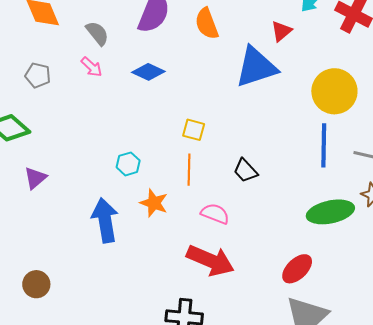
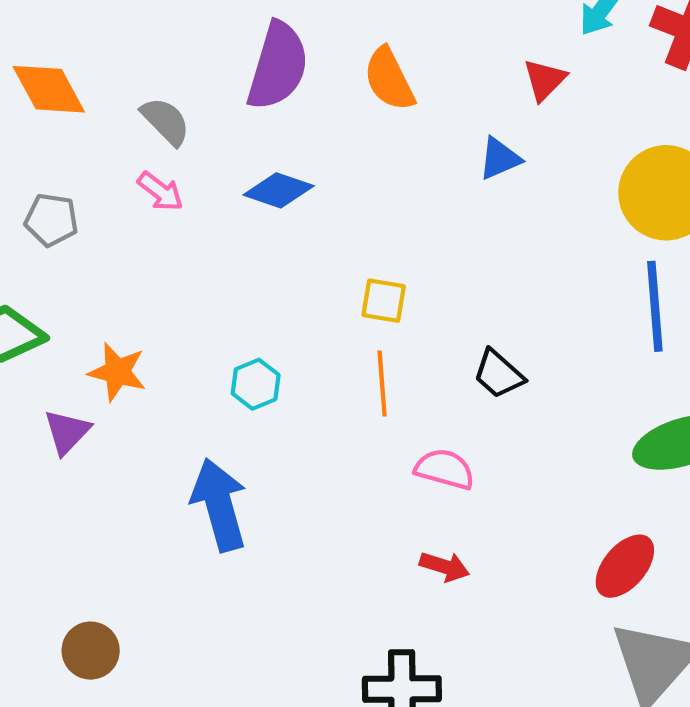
blue triangle: (256, 67) -> (500, 159), size x0.5
orange star: (154, 203) -> (117, 372), moved
red arrow: (210, 260) -> (445, 567), size x0.5

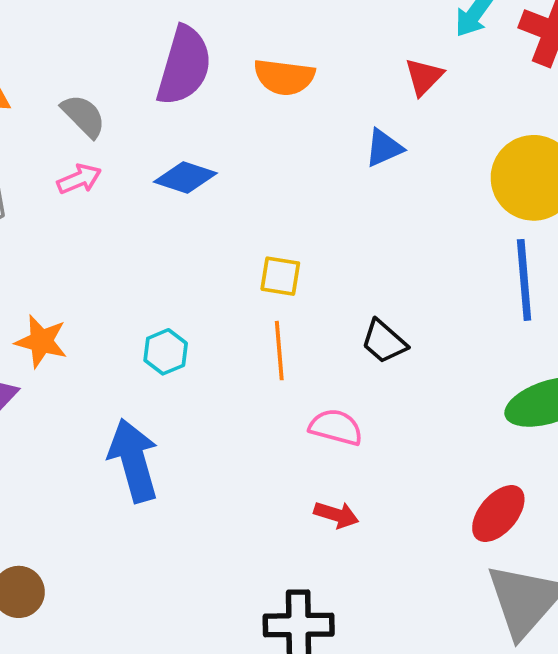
orange semicircle: (389, 79) -> (284, 77), turned -56
pink arrow: (160, 191) -> (79, 179), turned -60

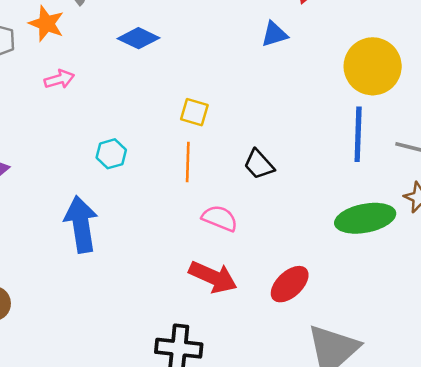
pink arrow: (79, 179) -> (59, 79), moved
orange star: (41, 341) -> (46, 24), moved
red ellipse: (498, 514) -> (290, 284), moved
red arrow: (336, 515) -> (213, 277), size x1.6

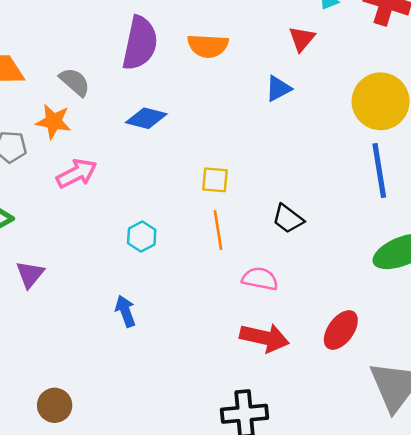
pink arrow: (59, 79) -> (77, 173), size x1.4
blue arrow: (81, 224) -> (125, 311), size x0.6

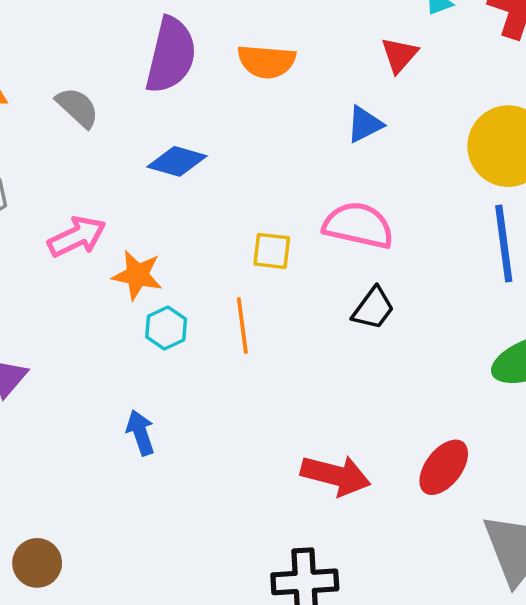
orange star: (53, 122) -> (137, 275), moved
black trapezoid: (288, 219) -> (373, 308), turned -92
orange line: (218, 230) -> (242, 326), moved
pink semicircle: (260, 279) -> (358, 225), moved, size x1.4

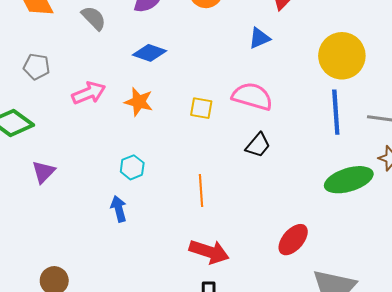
orange star: (137, 275) -> (139, 102), moved
orange line: (242, 326) -> (201, 190), moved
cyan hexagon: (166, 328) -> (132, 167), moved
red arrow: (336, 475) -> (209, 252), moved

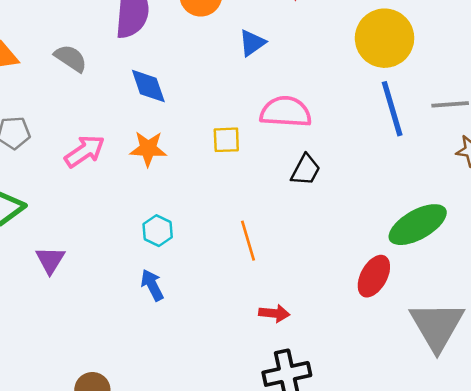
blue triangle: (259, 38) -> (252, 43), moved
blue diamond: (150, 53) -> (148, 86), turned 64
green ellipse: (349, 180) -> (418, 225), moved
red arrow: (209, 252) -> (274, 313), size x0.6

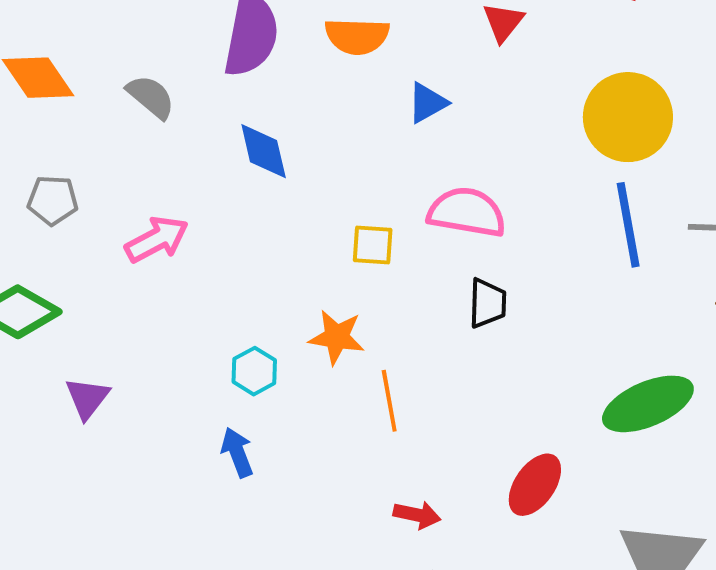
orange star: (148, 149) -> (337, 337), moved
black trapezoid: (306, 170) -> (488, 303), turned -32
red ellipse: (374, 276) -> (535, 485), moved

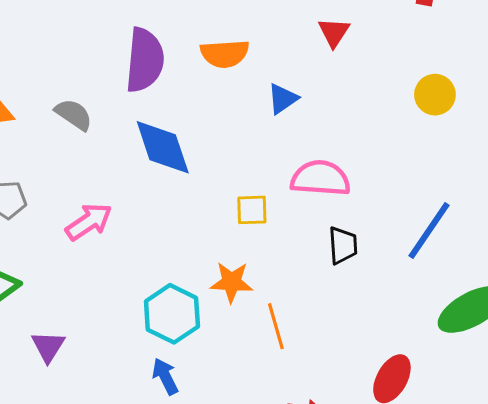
yellow circle: (628, 117) -> (435, 95), size x0.6
blue diamond: (264, 151) -> (163, 147), size x1.4
blue line: (628, 225) -> (429, 231), moved, turned 50
cyan hexagon: (254, 371) -> (172, 314), size x1.6

